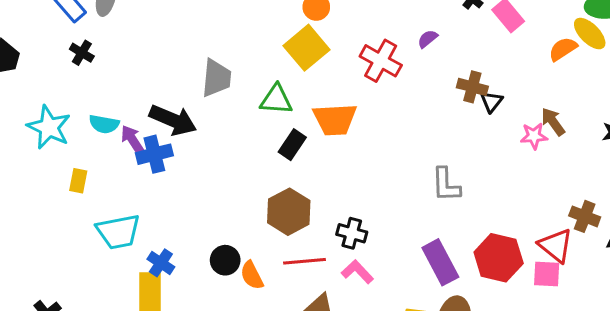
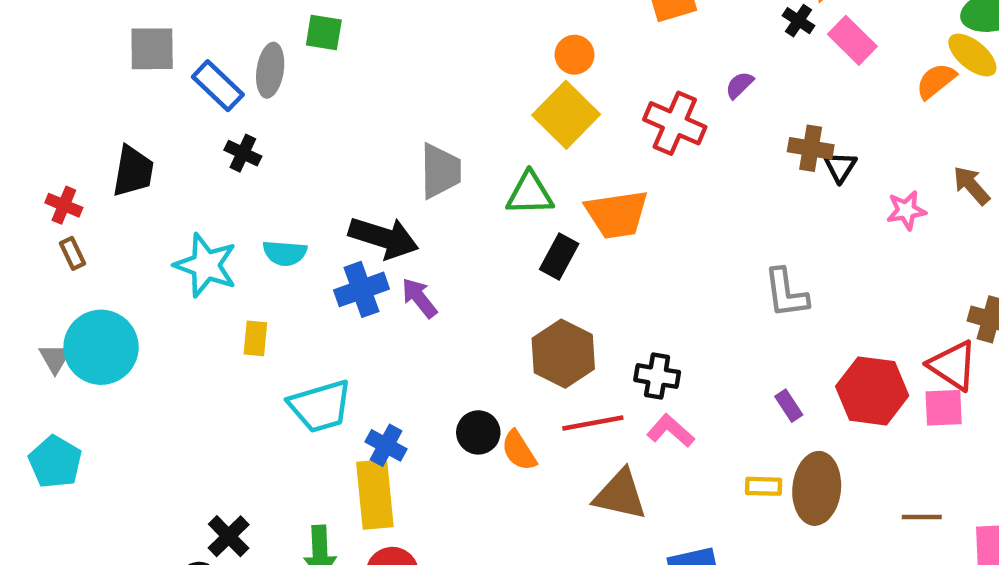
brown arrow: (553, 122) -> (971, 185), moved
purple arrow: (132, 139) -> (419, 298), moved
purple rectangle: (440, 262) -> (789, 406), size x0.5

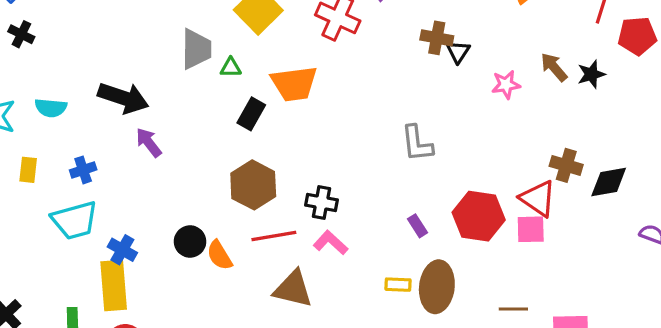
gray trapezoid: (440, 171) -> (196, 49), moved
green triangle: (530, 194) -> (231, 68), size x0.6
blue cross: (362, 289) -> (83, 170), moved, size x0.7

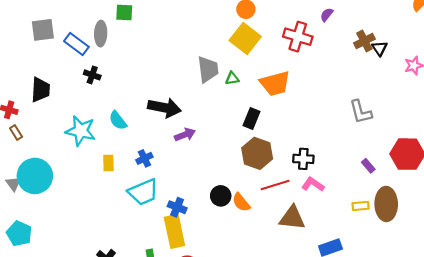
brown cross: (437, 38) -> (364, 41), turned -30
cyan semicircle: (51, 108) -> (118, 121), turned 54
black rectangle: (251, 114) -> (251, 119), moved
purple arrow: (149, 142) -> (185, 135), turned 114

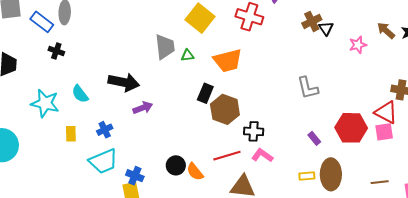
brown hexagon: (257, 153) -> (225, 109), moved

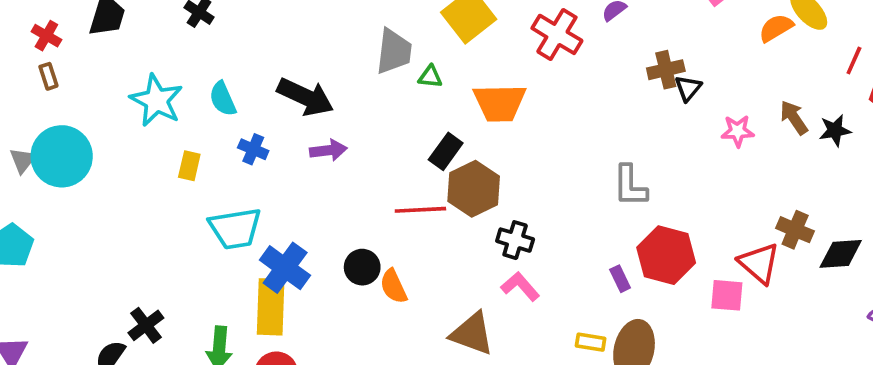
red hexagon: (351, 128) -> (666, 255), moved
blue cross: (105, 130) -> (253, 149), moved, turned 35
pink square: (384, 132) -> (727, 295), moved
red line: (227, 156) -> (420, 210), moved
blue cross: (135, 176) -> (285, 268), size x1.5

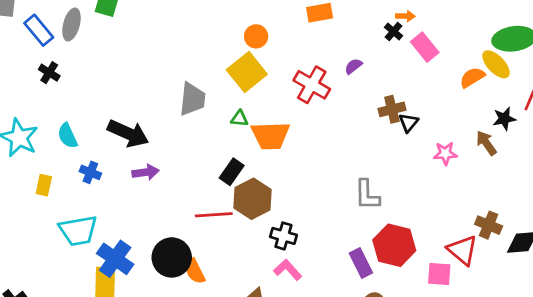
green triangle: (430, 77) -> (239, 119), moved
black star: (835, 130) -> (504, 119), moved
black circle: (362, 267) -> (172, 257), size x1.5
purple rectangle: (620, 279) -> (361, 263), size x1.5

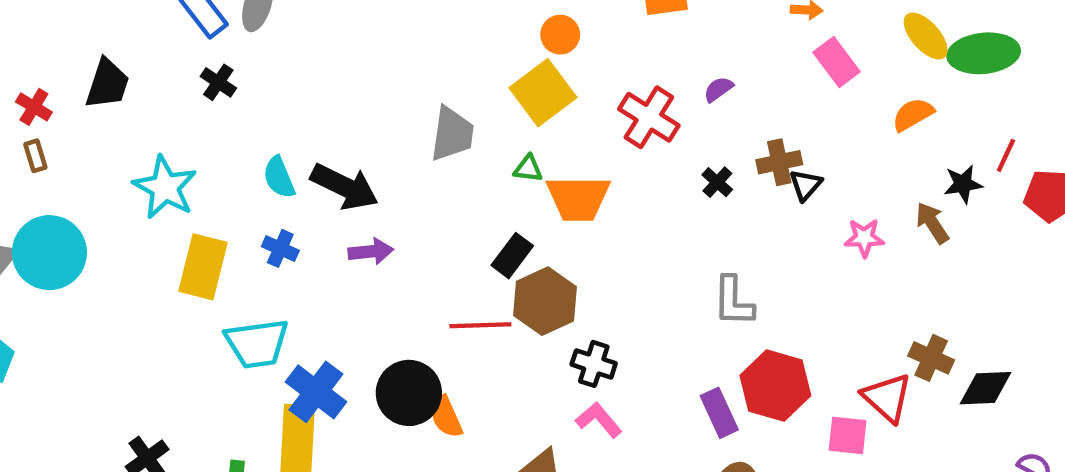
black cross: (394, 31) -> (717, 182), moved
yellow ellipse: (496, 64) -> (926, 36), moved
cyan semicircle: (68, 136) -> (279, 177), moved
yellow rectangle: (44, 185) -> (203, 267), size x1.8

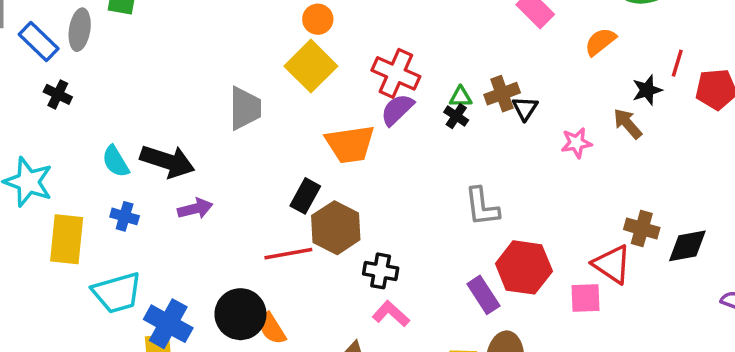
purple semicircle: (718, 89) -> (397, 110), moved, size x1.5
green triangle: (528, 169) -> (461, 97), moved

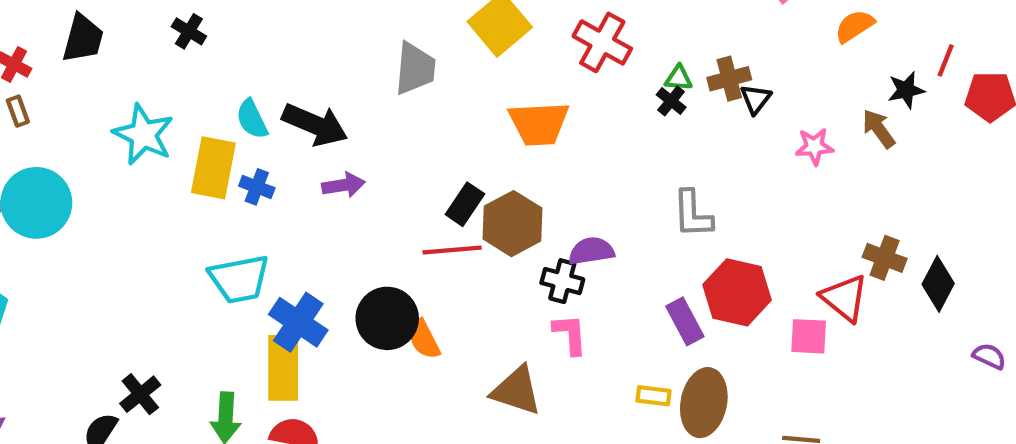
purple semicircle: (397, 110) -> (591, 251), moved, turned 30
black rectangle: (305, 196) -> (465, 204), moved
yellow rectangle: (67, 239) -> (213, 168), moved
black diamond: (687, 246) -> (938, 284), turned -57
pink L-shape: (391, 314) -> (570, 334), turned 39

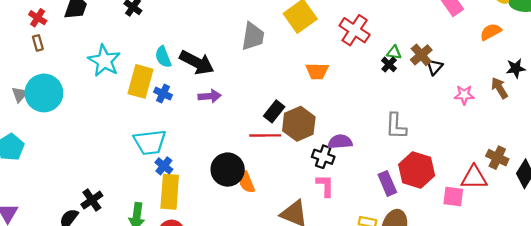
brown cross: (729, 79) -> (421, 55), turned -30
orange trapezoid: (539, 124) -> (317, 71), size x0.7
red triangle: (844, 298) -> (474, 177), turned -44
blue cross: (298, 322) -> (164, 166), moved, size x0.6

